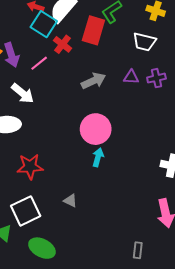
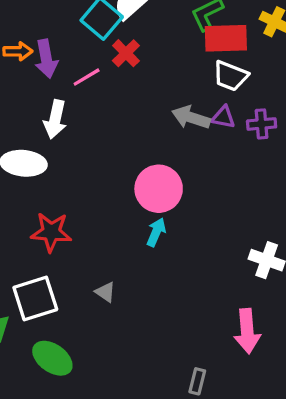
red rectangle: (93, 30) -> (226, 38), moved, turned 64
white trapezoid: (144, 42) -> (230, 76), moved
gray arrow: (94, 81) -> (191, 117), moved, turned -145
white arrow: (23, 93) -> (55, 119), turned 55

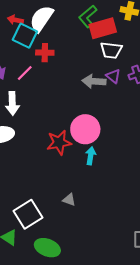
red cross: (126, 53) -> (45, 53), turned -30
purple triangle: (223, 117) -> (113, 76), turned 42
red star: (51, 232) -> (59, 143), moved

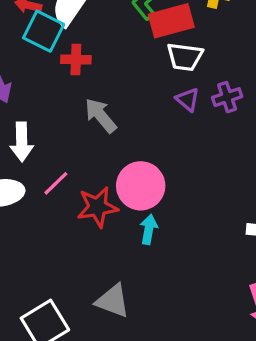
pink line: (25, 73) -> (56, 183), moved
gray arrow: (94, 81) -> (101, 115), moved, turned 45
gray triangle: (69, 200) -> (113, 301), size x1.6

